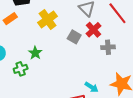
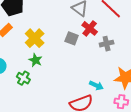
yellow cross: (48, 19) -> (35, 38), moved
green cross: (21, 69) -> (23, 78), turned -32

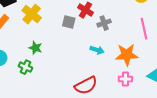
yellow cross: (35, 38) -> (32, 14), moved
cyan arrow: (96, 85) -> (97, 50), moved

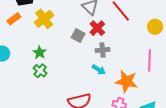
gray cross: (104, 23) -> (102, 50), moved
green cross: (25, 67) -> (40, 71), moved

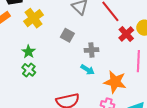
red cross: (97, 28) -> (126, 34), moved

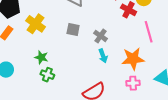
gray cross: (91, 50) -> (101, 36), turned -32
cyan arrow: (88, 70) -> (103, 56), turned 56

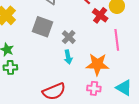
gray square: (73, 30) -> (42, 27), size x1.5
green cross: (47, 75) -> (10, 67), turned -32

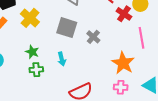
cyan arrow: (68, 57) -> (62, 59), moved
orange star: (97, 64) -> (123, 63), turned 30

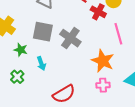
gray cross: (93, 37) -> (70, 38), size x1.5
green star: (32, 52) -> (21, 50), moved
green cross: (36, 70) -> (17, 77), turned -32

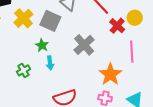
gray square: (43, 32) -> (50, 21), moved
green star: (21, 50) -> (42, 45), moved

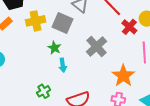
yellow cross: (23, 18) -> (36, 21), turned 30
green cross: (23, 70) -> (44, 91), moved

